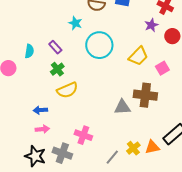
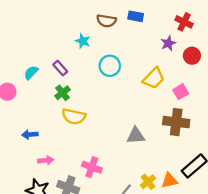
cyan circle: (99, 45) -> (110, 66), size x0.7
cyan semicircle: (29, 51) -> (31, 73), turned -144
yellow semicircle: (67, 90) -> (74, 116), turned 35
brown cross: (145, 95) -> (176, 122), moved
blue arrow: (40, 110) -> (30, 134), moved

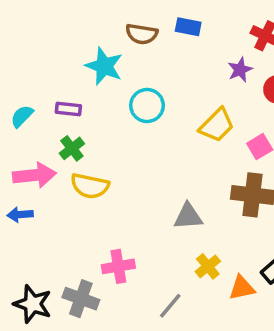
cyan star: (83, 41) -> (104, 66), size x1.5
purple rectangle: (60, 68) -> (68, 109), turned -42
pink arrow: (46, 160) -> (34, 175), moved, size x1.6
pink cross: (92, 167) -> (118, 266), turned -30
yellow cross: (148, 182) -> (208, 266), moved

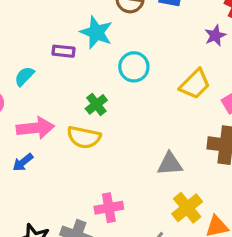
purple rectangle: (68, 109) -> (63, 51), moved
green cross: (72, 148) -> (96, 104), moved
blue arrow: (20, 215) -> (23, 162), turned -35
yellow cross: (208, 266) -> (187, 208), size x1.4

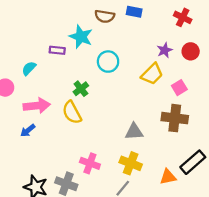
purple star: (215, 36) -> (165, 50), moved
yellow semicircle: (84, 137) -> (72, 112), turned 50
pink cross: (109, 208) -> (90, 163), turned 30
yellow cross: (187, 208) -> (131, 163), moved, turned -30

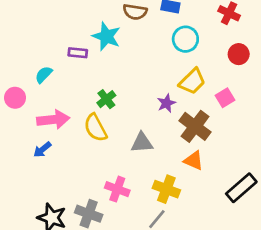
purple star: (165, 50) -> (166, 103), moved
cyan circle: (108, 62) -> (185, 39), moved
brown cross: (175, 118) -> (195, 126), moved, turned 30
gray triangle: (134, 132) -> (142, 143), moved
orange triangle: (168, 177) -> (194, 160), moved, turned 36

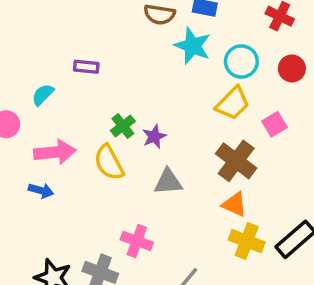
cyan star: (106, 36) -> (193, 46), moved
cyan circle: (185, 39) -> (241, 62), moved
purple star: (166, 103) -> (154, 136), moved
blue arrow: (42, 150) -> (41, 190), turned -126
yellow cross: (166, 189) -> (247, 241), moved

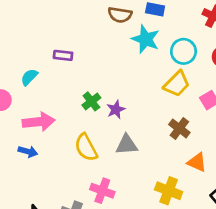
brown cross: (236, 161) -> (179, 128), size x0.7
yellow semicircle: (109, 163) -> (86, 147), moved
orange triangle: (234, 204) -> (197, 162), moved
yellow cross: (247, 241) -> (169, 191), moved

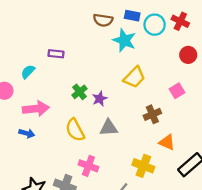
cyan circle: (183, 51) -> (155, 25), moved
yellow trapezoid: (177, 84) -> (134, 77), moved
brown cross: (179, 128) -> (152, 114), turned 30

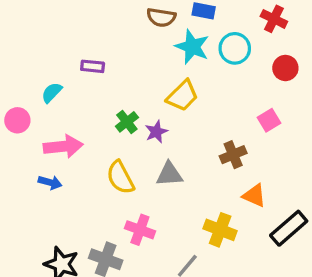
cyan circle: (155, 25) -> (235, 48), moved
yellow trapezoid: (134, 77) -> (182, 96), moved

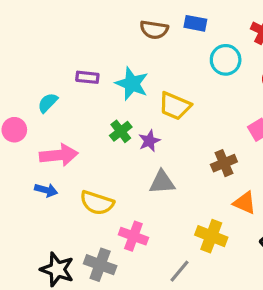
cyan star: (192, 47) -> (132, 84), moved
yellow trapezoid: (182, 96) -> (175, 106), turned 68
yellow semicircle: (120, 177) -> (97, 203), moved, turned -44

